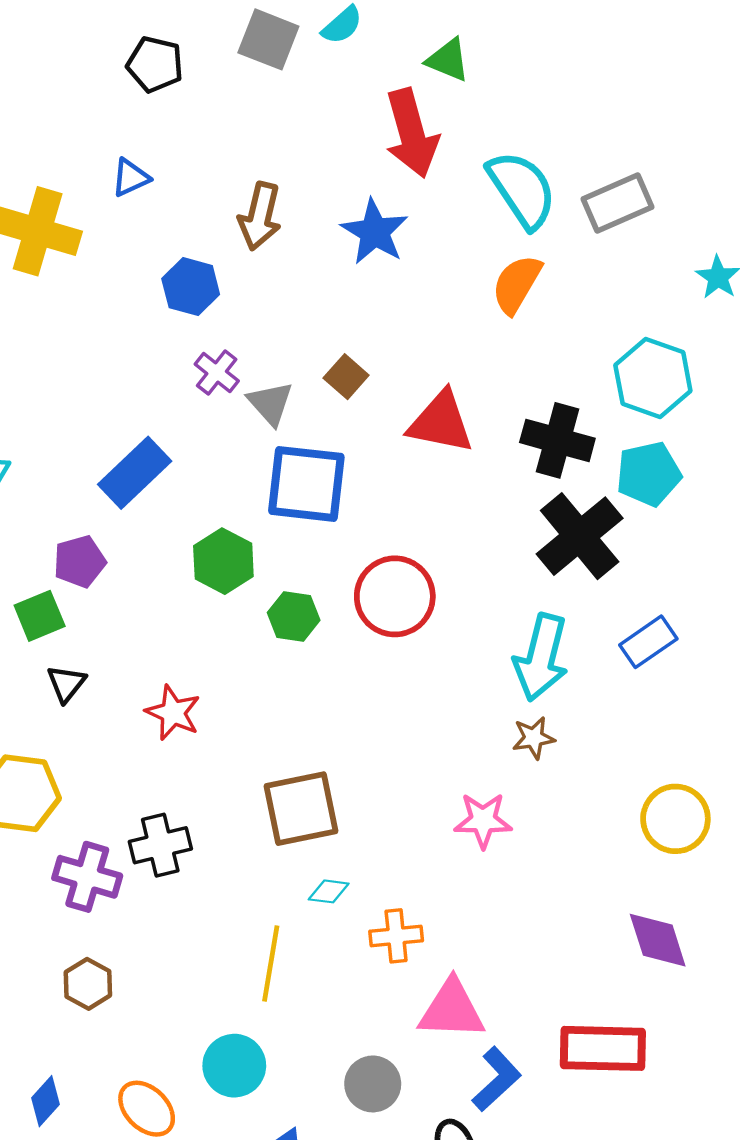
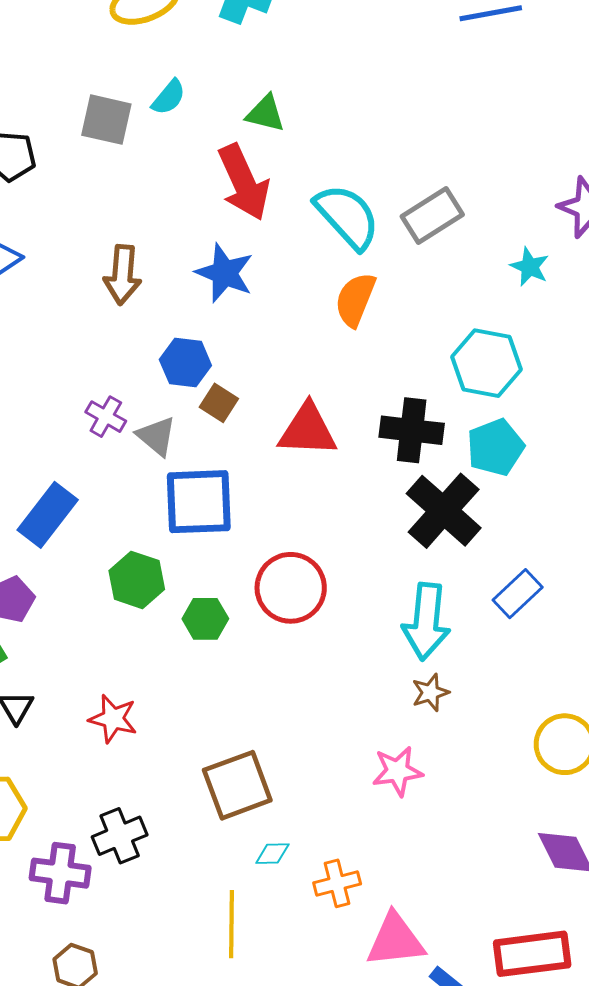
blue hexagon: (191, 287) -> (185, 363), moved

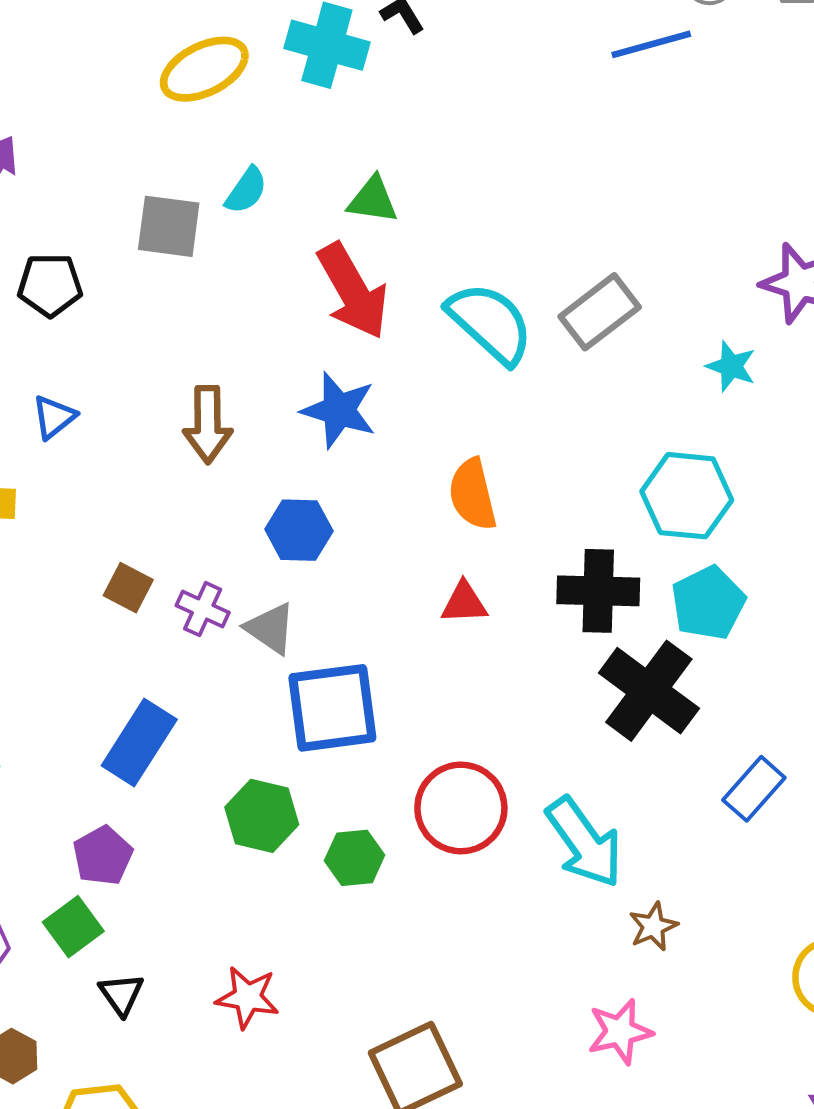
orange semicircle: (355, 300) -> (473, 494), moved, turned -30
brown square: (219, 403) -> (128, 588), moved
red triangle: (308, 430) -> (464, 603), size x0.6
cyan arrow: (426, 621) -> (584, 842), moved, turned -36

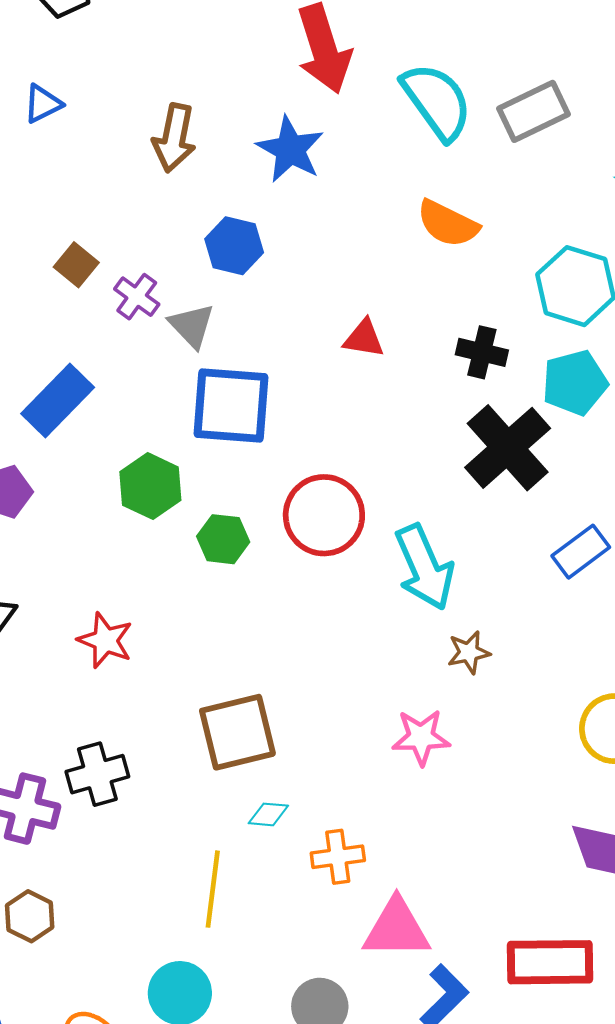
orange semicircle: (473, 494) -> (448, 224), moved, turned -62
black cross: (598, 591) -> (482, 352), size x0.7

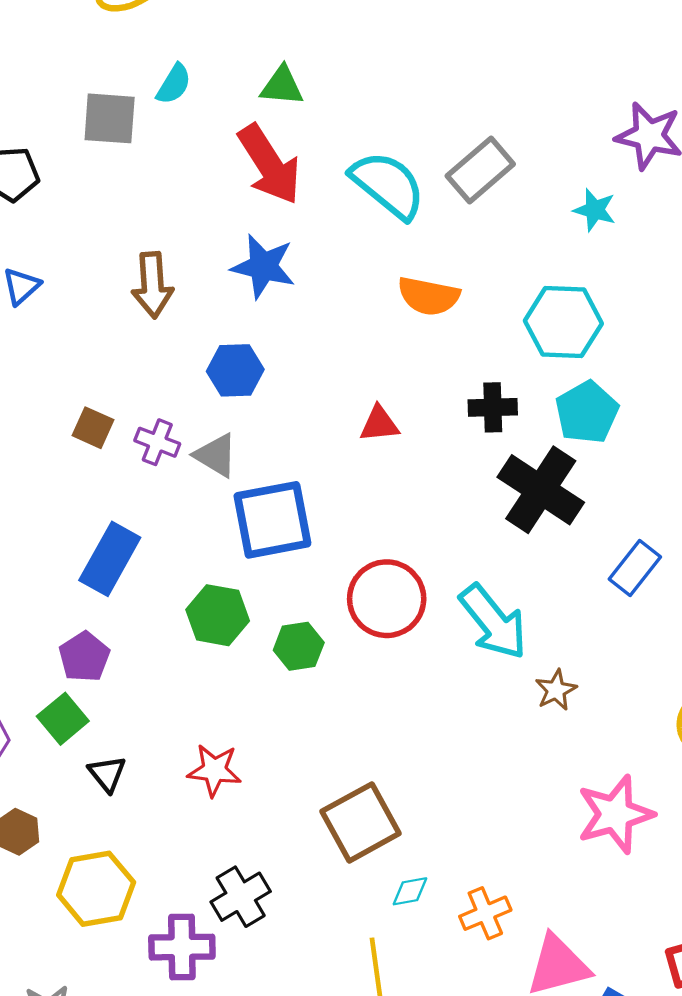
pink star: (421, 737) -> (615, 814), moved, size x1.4

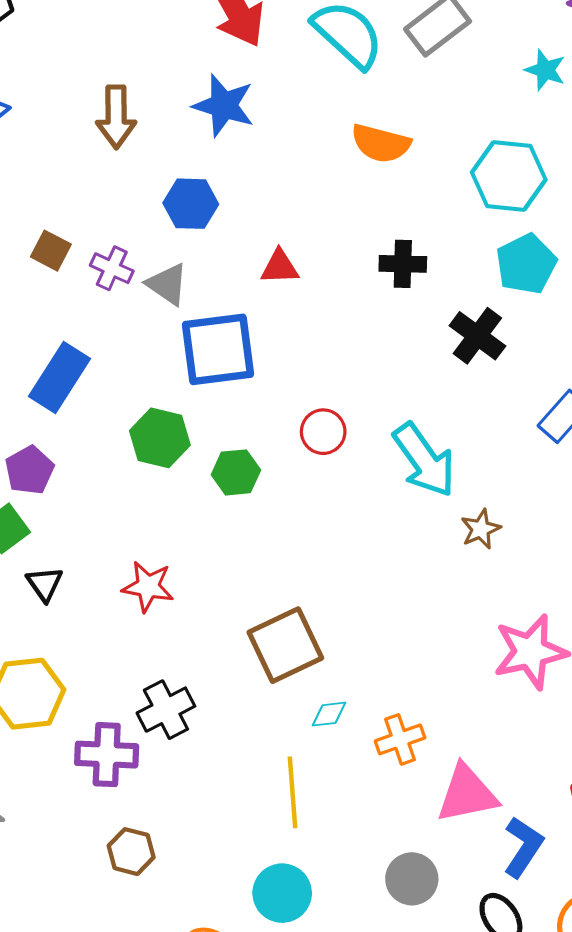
black cross: (493, 407) -> (403, 264), moved
red triangle: (379, 424) -> (280, 267), moved
black cross: (541, 490) -> (477, 336), size x0.7
red circle: (387, 599) -> (323, 432), size x0.6

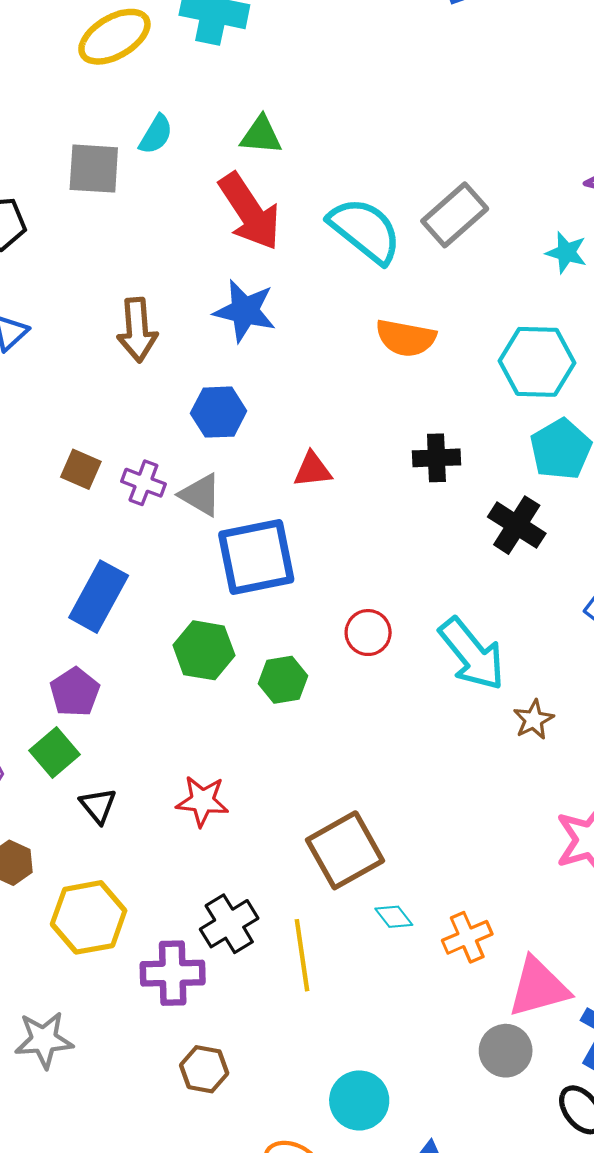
cyan diamond: (329, 714) -> (394, 917), turned 63
yellow line: (292, 792) -> (302, 955), moved
gray circle: (412, 879) -> (506, 1051), moved

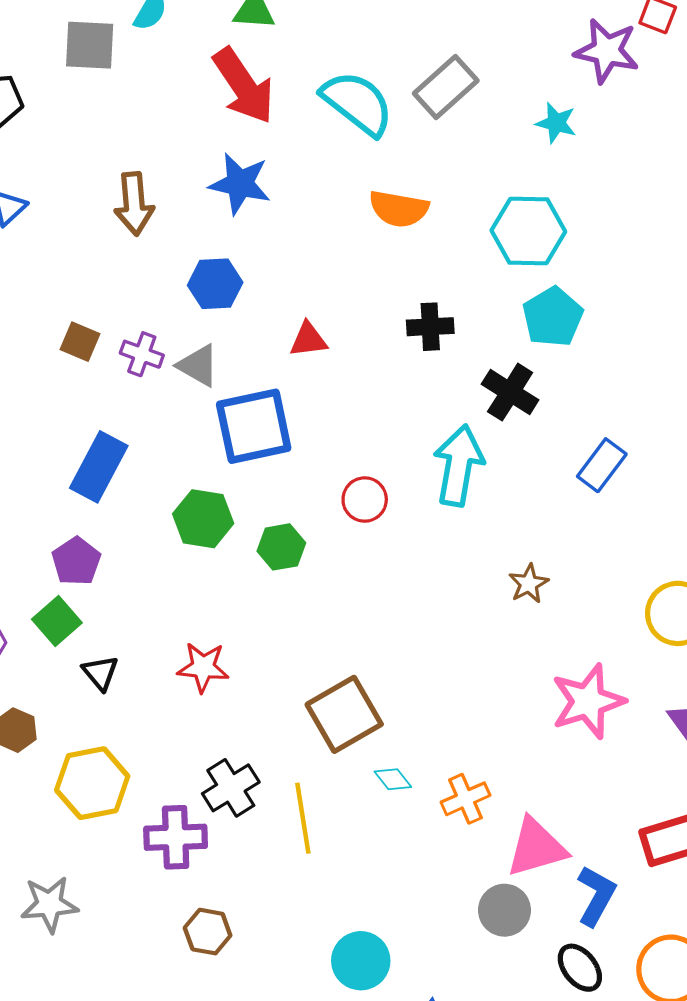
cyan arrow: (472, 654) -> (459, 465), moved, turned -130

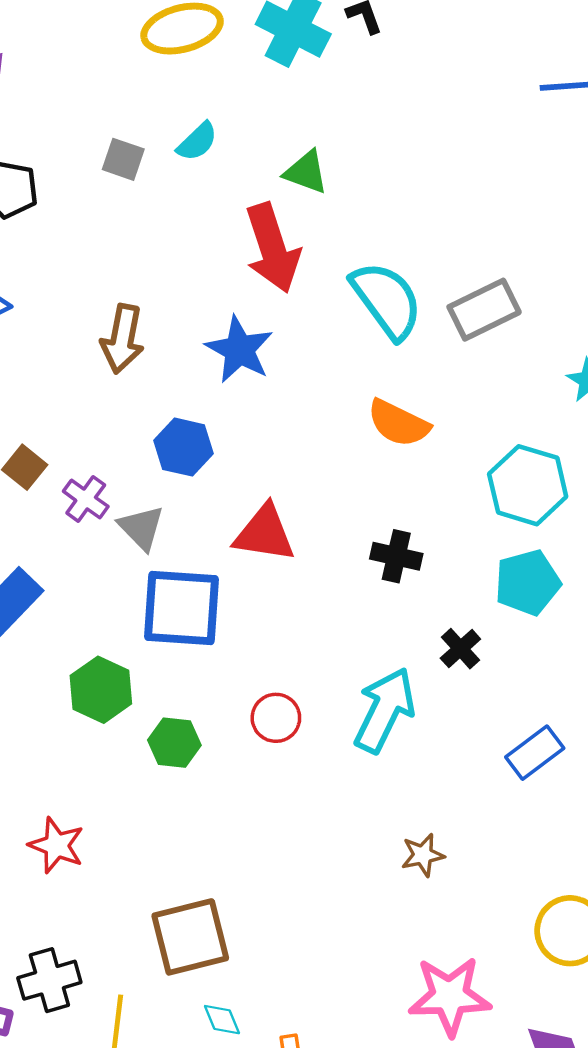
gray square: (90, 45) -> (123, 159), size x0.7
red triangle: (308, 340) -> (265, 533), size x1.5
black cross: (510, 392) -> (460, 649), size x0.7

